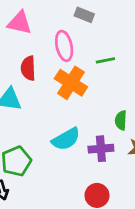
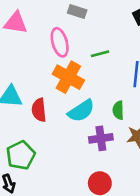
red semicircle: (28, 68) -> (39, 110), moved
cyan semicircle: (66, 139) -> (81, 111), moved

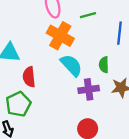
red semicircle: (39, 110) -> (29, 77), moved
cyan semicircle: (81, 111) -> (71, 65), turned -100

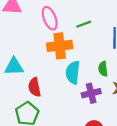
orange cross: (60, 36) -> (60, 46), turned -30
cyan semicircle: (71, 65) -> (73, 72), turned -125

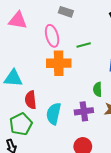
cyan semicircle: (73, 72) -> (54, 114), moved

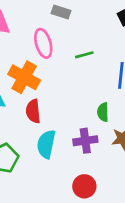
orange cross: (59, 63) -> (24, 77), moved, turned 30
red semicircle: (31, 100) -> (33, 111), moved

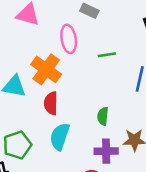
green semicircle: (103, 112) -> (103, 116), moved
purple cross: (85, 141) -> (106, 151), moved

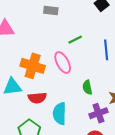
pink ellipse: (69, 39) -> (63, 63), moved
red semicircle: (51, 103) -> (37, 98), moved, turned -78

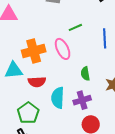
orange cross: (33, 66) -> (34, 51), turned -35
purple cross: (98, 113) -> (82, 100), moved

